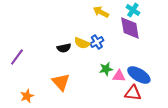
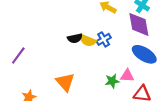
black semicircle: (64, 48) -> (75, 38), moved
green star: (106, 69) -> (112, 81), moved
blue ellipse: (139, 75) -> (144, 54), moved

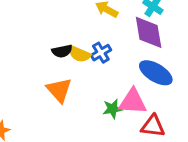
pink triangle: (127, 76) -> (133, 102), size x1.5
orange triangle: (65, 82) -> (59, 90), moved

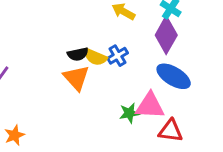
purple diamond: (149, 32) -> (166, 35), turned 39
orange triangle: (59, 90) -> (76, 78), moved

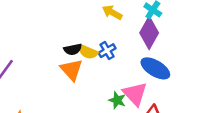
pink triangle: (150, 106) -> (135, 94), turned 44
green star: (129, 113) -> (117, 100), turned 30

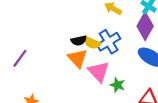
blue cross: (107, 51) -> (109, 42), size x1.5
pink triangle: (135, 94) -> (99, 72), moved

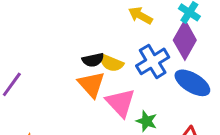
blue cross: (109, 42) -> (153, 61), moved

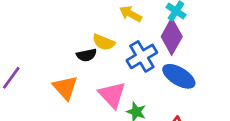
yellow semicircle: (111, 63) -> (104, 42), moved
orange triangle: (91, 84) -> (65, 88), moved

